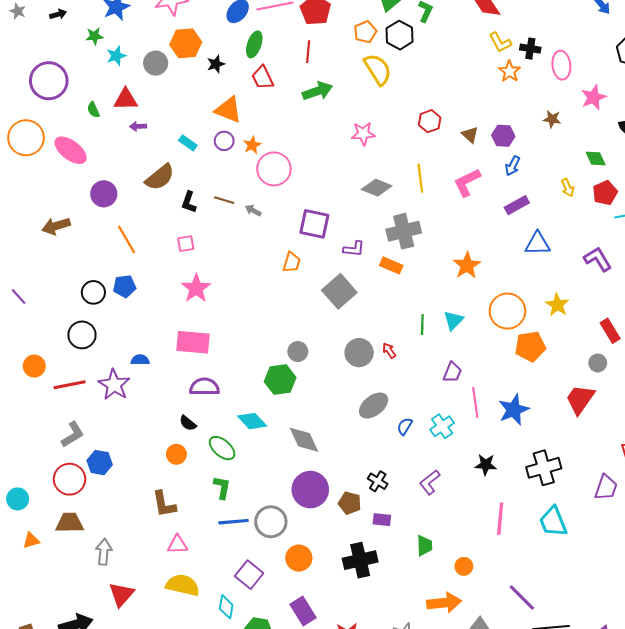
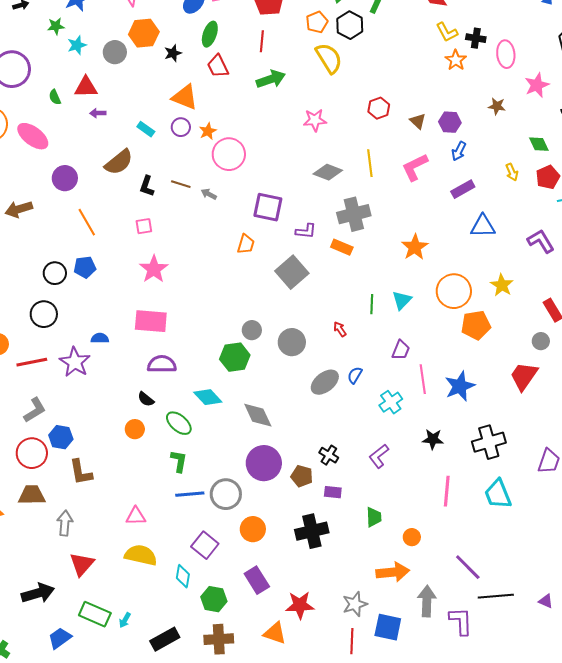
gray circle: (359, 353) -> (292, 342), moved
blue semicircle: (405, 426) -> (355, 375), moved
brown L-shape: (164, 504) -> (81, 472), moved

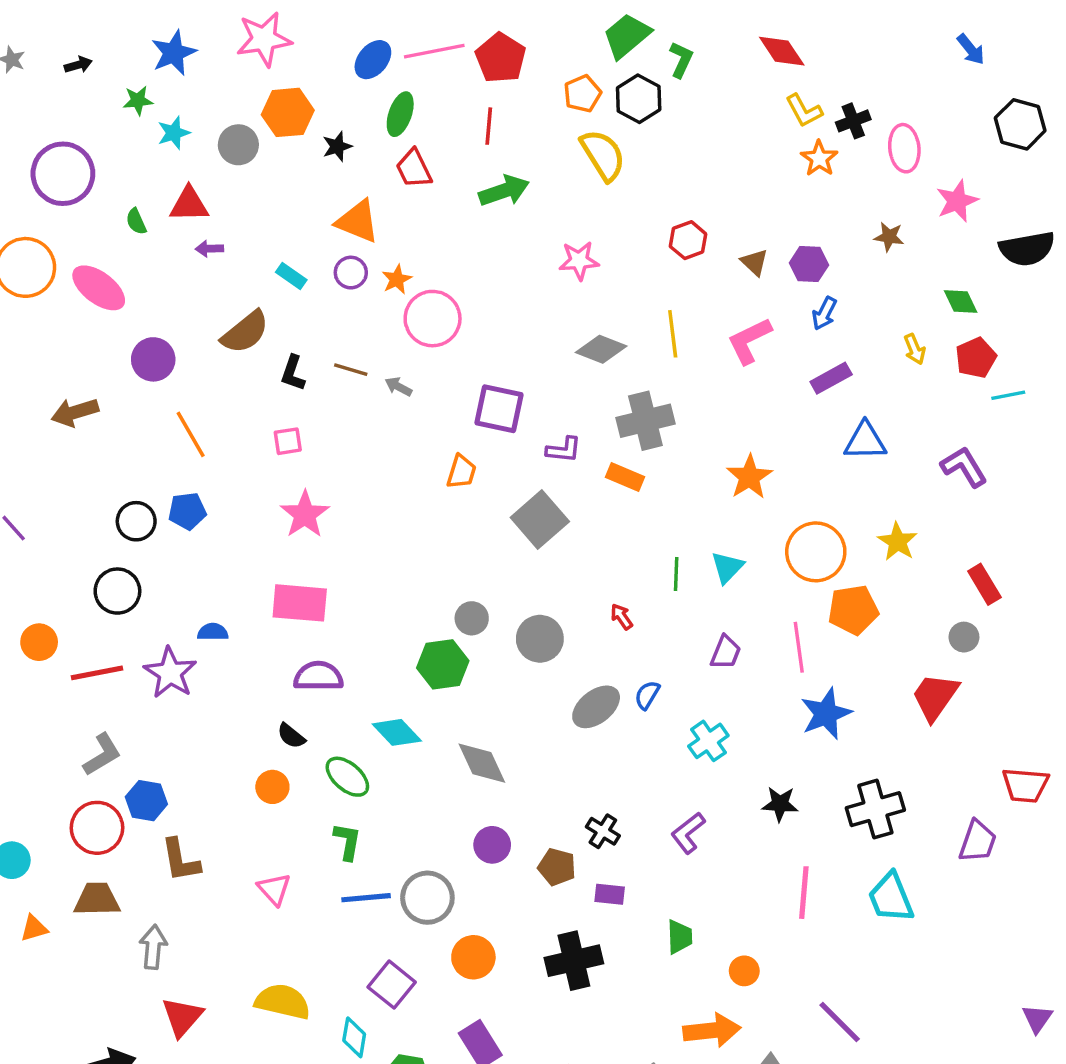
black cross: (476, 38) -> (853, 121), turned -30
pink line: (423, 379) -> (799, 647), moved
purple circle: (264, 463) -> (492, 845), size x0.6
pink triangle: (136, 516) -> (274, 889), moved, turned 50

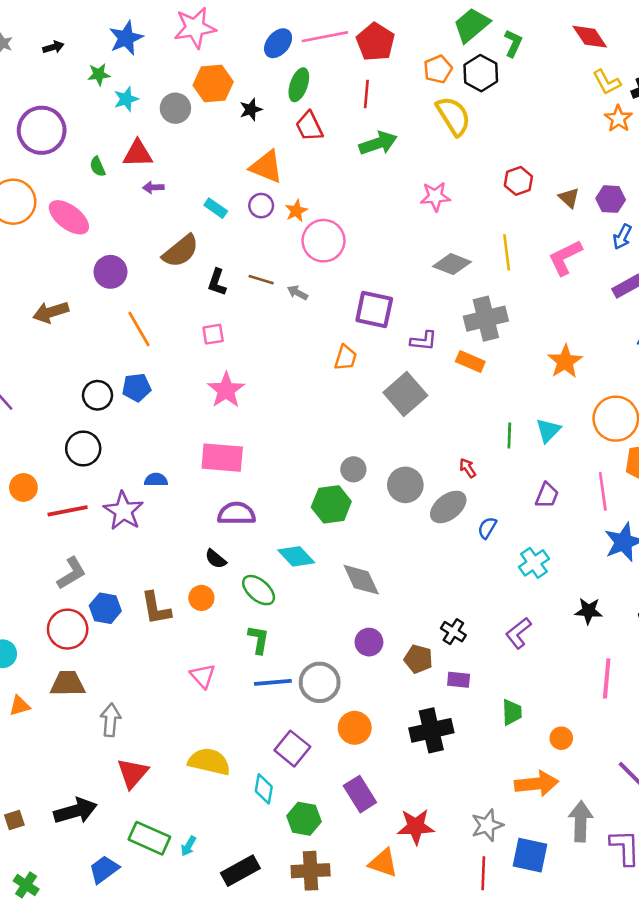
gray ellipse: (596, 707) -> (448, 507), moved
brown L-shape: (180, 860) -> (156, 608), moved

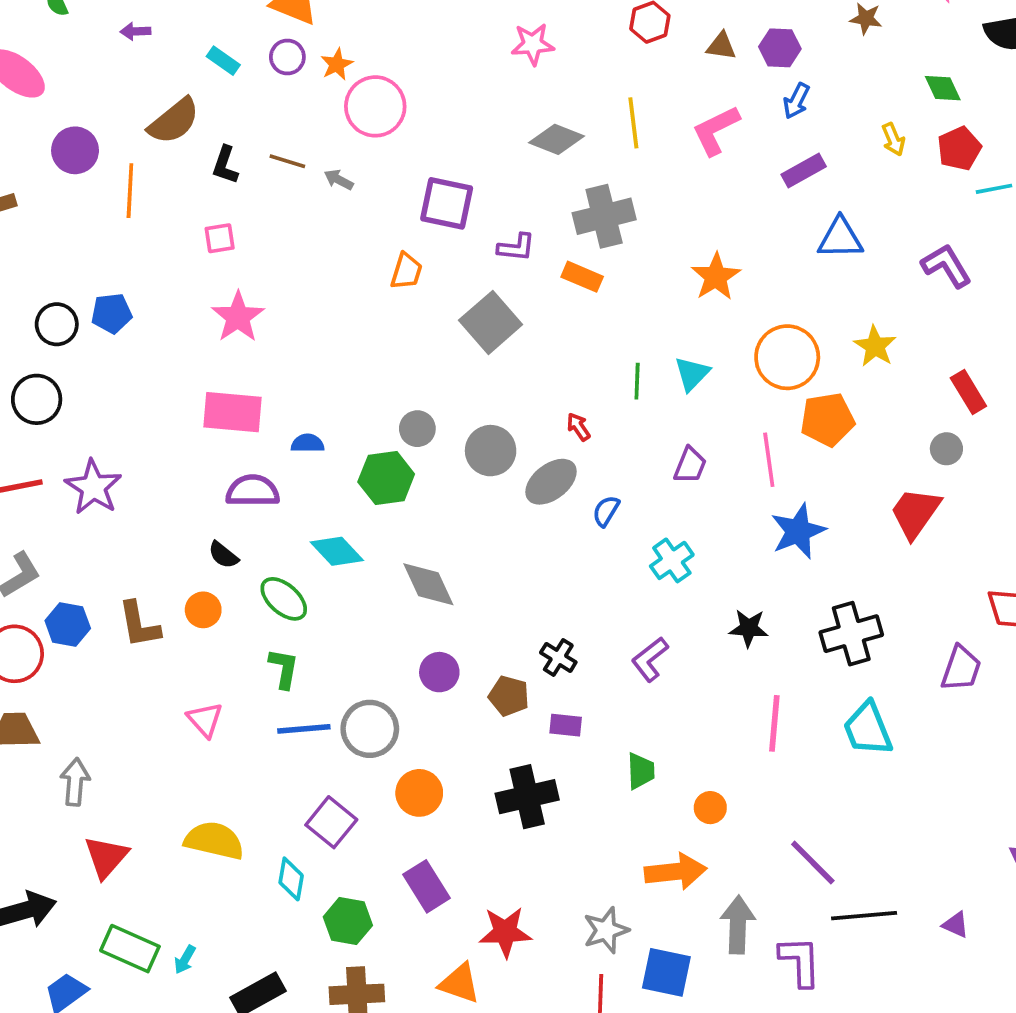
brown triangle: (569, 198) -> (721, 46), turned -35
orange line: (139, 329) -> (130, 191), moved, turned 33
blue semicircle: (156, 480) -> (308, 443), moved

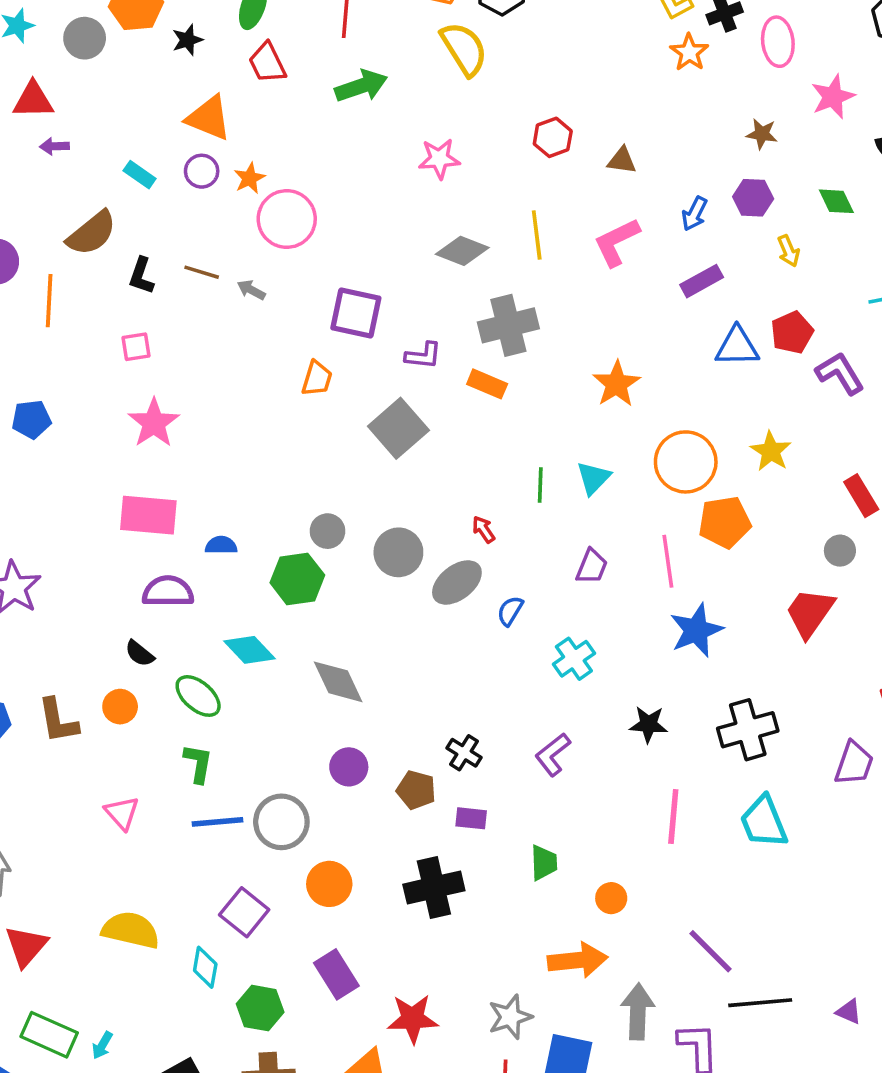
purple hexagon: (780, 48) -> (753, 198), moved
red pentagon: (959, 149) -> (792, 332), moved

